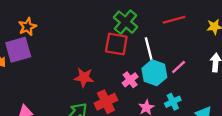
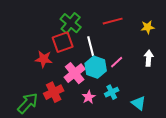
red square: (116, 44) -> (63, 42), turned -30
red star: (84, 77) -> (44, 59), moved
pink cross: (130, 80) -> (75, 73), size x1.5

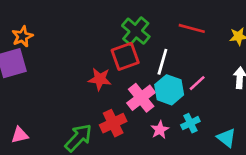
red line: (113, 21) -> (192, 28), turned 30
white line: (91, 46) -> (162, 62), turned 30

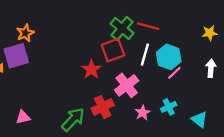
red line: (192, 28) -> (148, 26), moved
red star: (100, 79) -> (91, 69), turned 30
cyan hexagon: (169, 90) -> (169, 57), moved

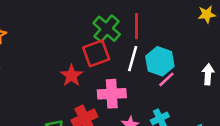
red line: (148, 26) -> (136, 26), turned 75
yellow star: (210, 33) -> (207, 14), moved
pink cross: (127, 85) -> (112, 94), turned 35

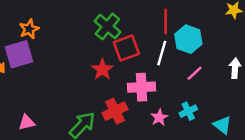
green cross: (107, 29) -> (107, 27), moved
cyan hexagon: (160, 61) -> (188, 39), moved

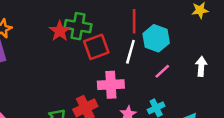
green cross: (107, 27) -> (78, 26), turned -30
red star: (102, 69) -> (60, 31), moved

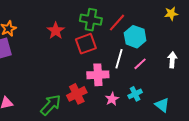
red line: (134, 21) -> (117, 23), turned 42
green cross: (78, 26) -> (91, 20), moved
white line: (130, 52) -> (119, 59), moved

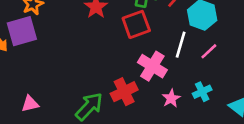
pink cross: (98, 75) -> (152, 66), turned 35

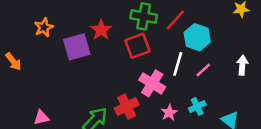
purple square: (22, 31) -> (77, 47), moved

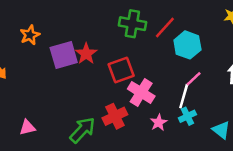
red star: (101, 30) -> (86, 54), moved
red square: (138, 46) -> (121, 70), moved
white line: (178, 64) -> (184, 96), moved

